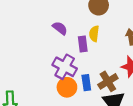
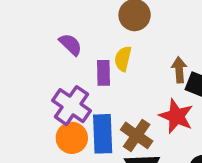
brown cross: (108, 81) -> (137, 135), turned -30
blue rectangle: (86, 83) -> (103, 134), size x1.5

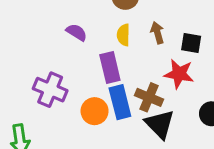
brown arrow: (179, 70) -> (157, 33), moved
purple rectangle: (104, 73) -> (110, 67), moved, size x1.4
purple cross: (72, 106) -> (50, 90), moved

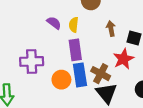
yellow semicircle: (123, 35) -> (74, 25), moved
red star: (179, 74) -> (123, 59), turned 30
purple cross: (50, 90) -> (32, 61), turned -30

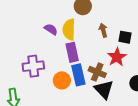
yellow semicircle: (74, 25) -> (69, 30), size x1.5

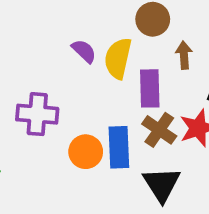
brown arrow: (103, 30) -> (184, 55), moved
purple rectangle: (72, 52) -> (150, 88), moved
brown cross: (97, 72) -> (159, 130), moved

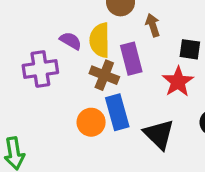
purple cross: (37, 114) -> (40, 69), moved
brown cross: (159, 130) -> (104, 75), moved

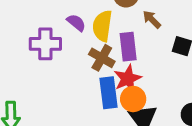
brown arrow: (153, 25) -> (152, 19), turned -36
red star: (178, 82) -> (128, 79), moved
orange circle: (91, 122) -> (133, 99), moved

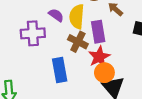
blue rectangle: (109, 93) -> (60, 70), moved

